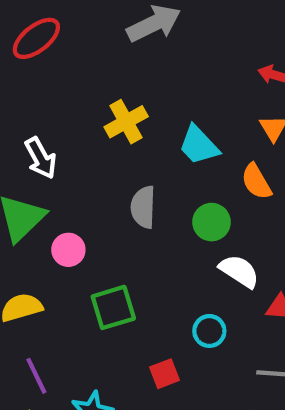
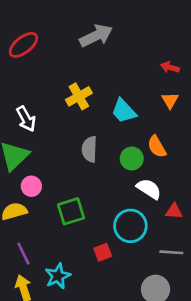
orange semicircle: (256, 181) -> (157, 147), moved
pink circle: (68, 250) -> (31, 186), moved
cyan circle: (209, 331) -> (130, 226), size x1.6

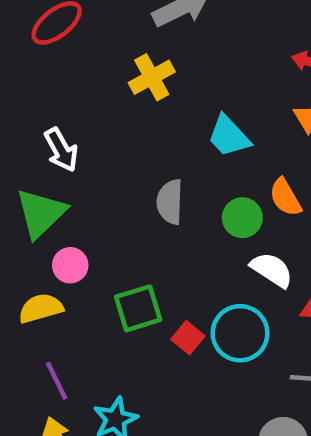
yellow cross: (79, 96) -> (152, 77), moved
red square: (103, 252) -> (188, 338), moved, turned -30

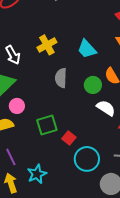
yellow cross: (152, 77) -> (47, 45), moved
cyan circle: (240, 333) -> (87, 159), moved

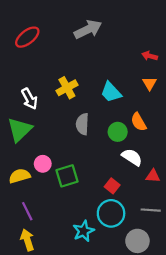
pink circle: (17, 106) -> (43, 164), moved
red square: (69, 138) -> (112, 186), moved
cyan star: (37, 174) -> (83, 231), moved

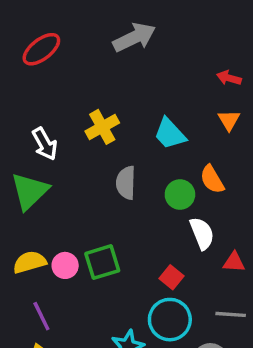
white semicircle: (132, 157) -> (202, 233), turned 35
pink circle: (43, 164) -> (65, 265), moved

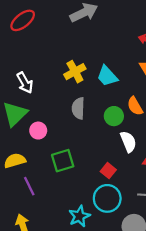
yellow cross: (102, 127) -> (75, 72), moved
pink circle: (65, 265) -> (38, 131), moved
purple line: (41, 316) -> (29, 186), moved

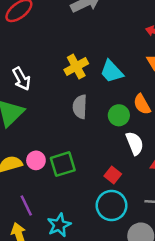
pink circle: (38, 131) -> (36, 160), moved
purple line: (29, 186) -> (26, 205), moved
cyan star: (79, 216) -> (59, 225), moved

